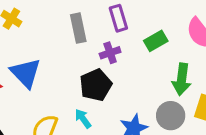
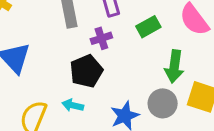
cyan arrow: (83, 119) -> (73, 105), turned -42

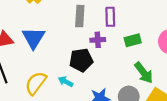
green arrow: (174, 66) -> (144, 73), turned -60

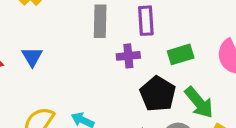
blue triangle: (33, 38) -> (32, 57), size x0.6
black pentagon: (81, 60) -> (158, 94), moved, turned -30

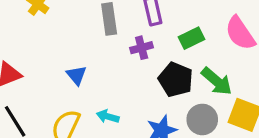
blue triangle: (32, 57) -> (76, 75), moved

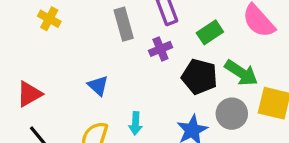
cyan arrow: (108, 116) -> (135, 123), turned -95

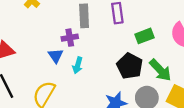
purple cross: (160, 49) -> (70, 38), moved
cyan arrow: (135, 123) -> (78, 65), moved

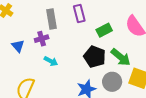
blue triangle: (56, 56) -> (18, 46), moved
cyan arrow: (78, 65) -> (51, 61), turned -72

